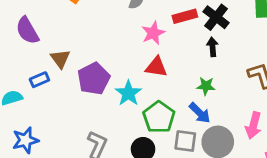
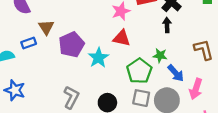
blue arrow: (200, 113) -> (176, 73), moved
green pentagon: (159, 117) -> (139, 71), moved
blue star: (25, 140) -> (15, 90), turned 30

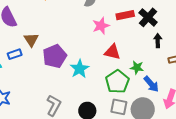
black arrow: (167, 25) -> (158, 41), moved
red triangle: (122, 38) -> (112, 52), moved

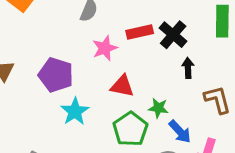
purple pentagon: (55, 56) -> (56, 75), moved, turned -30

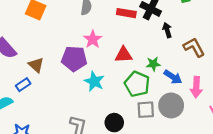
red rectangle: (140, 32) -> (126, 13), turned 36
pink star: (105, 48) -> (93, 39), moved

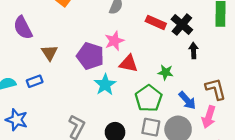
brown L-shape: (194, 47) -> (216, 89), moved
red triangle: (124, 55) -> (129, 64), moved
green star: (153, 64) -> (166, 72), moved
blue rectangle: (23, 85) -> (35, 81), moved

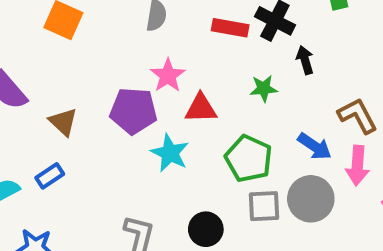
green star: (166, 72) -> (264, 88), moved

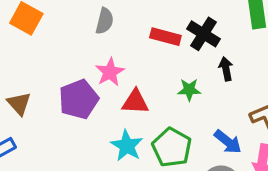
purple pentagon: (133, 111) -> (79, 99), turned -30
cyan star: (170, 153) -> (127, 146), moved

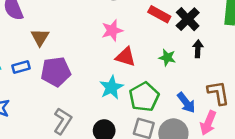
purple pentagon: (79, 99) -> (56, 72), moved

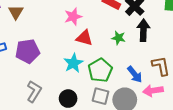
brown triangle: (40, 37) -> (16, 12), moved
black arrow: (198, 49) -> (143, 30), size x1.5
pink arrow: (208, 123) -> (153, 91), turned 60

